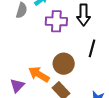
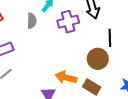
brown circle: (64, 64) -> (98, 59), moved

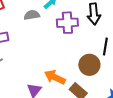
gray semicircle: (32, 21) -> (32, 15), turned -112

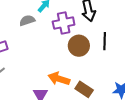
brown circle: (89, 65) -> (79, 46), moved

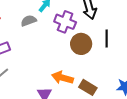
purple cross: (64, 23) -> (65, 22), turned 35

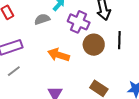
orange arrow: (62, 78) -> (59, 55), moved

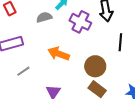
brown circle: (94, 45) -> (95, 66), moved
gray line: (14, 71) -> (23, 71), moved

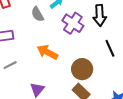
gray semicircle: (44, 17) -> (38, 14), turned -112
black line: (120, 42) -> (110, 48), turned -36

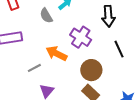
purple cross: (73, 23) -> (81, 37), moved
gray line: (10, 65) -> (34, 68), moved

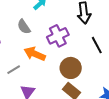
gray semicircle: (46, 16) -> (24, 27), moved
purple cross: (81, 37) -> (58, 36), turned 35

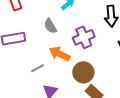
brown circle: (71, 68) -> (83, 72), moved

